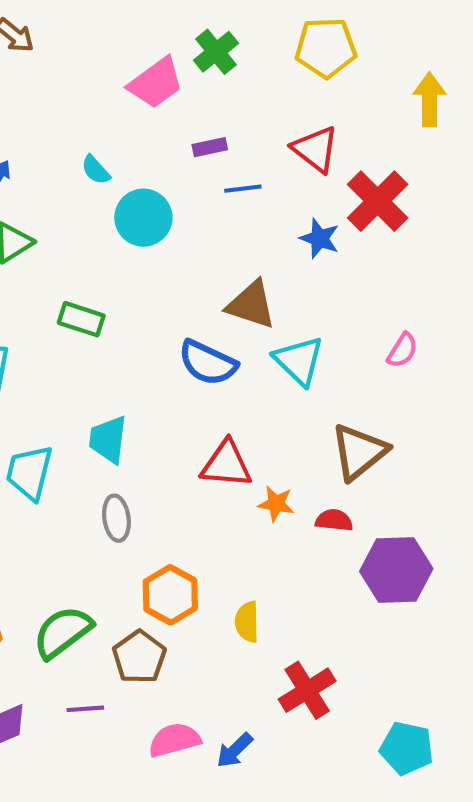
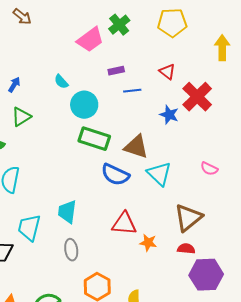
red triangle: (315, 149) -> (167, 72), size x0.7
green rectangle: (81, 319) -> (94, 139), moved, size x1.4
pink semicircle: (402, 350) -> (209, 169), turned 84
red semicircle: (334, 520) -> (186, 249), moved

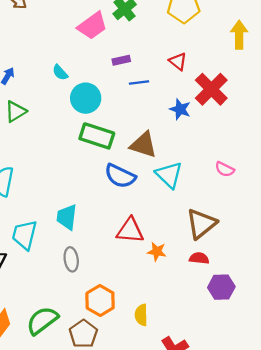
purple hexagon: (206, 275) -> (221, 287), size x0.7

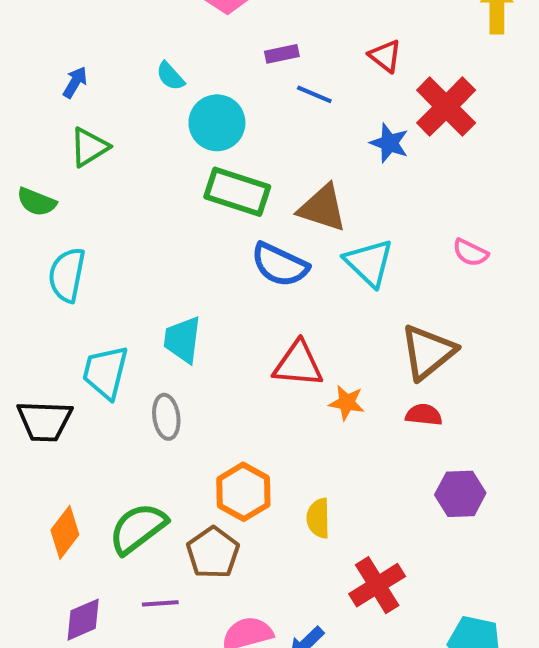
blue line: (139, 83) -> (314, 94), turned 30
gray ellipse: (71, 259) -> (166, 417), moved
purple hexagon: (221, 287) -> (460, 494), moved

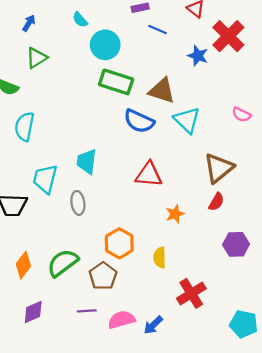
orange star: (347, 403) -> (175, 214), moved, turned -30
red semicircle: (424, 415) -> (216, 202), turned 114
purple line: (160, 603) -> (87, 311), moved

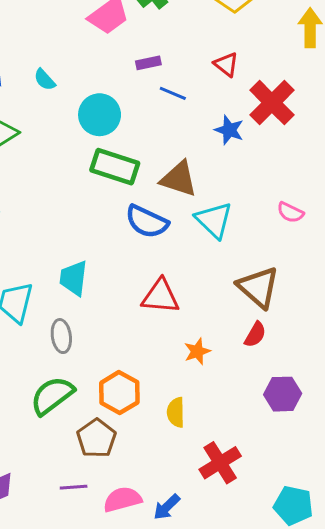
cyan semicircle: (80, 20) -> (45, 80), moved
brown triangle: (219, 168) -> (258, 287), turned -40
green semicircle: (63, 263) -> (52, 396), moved

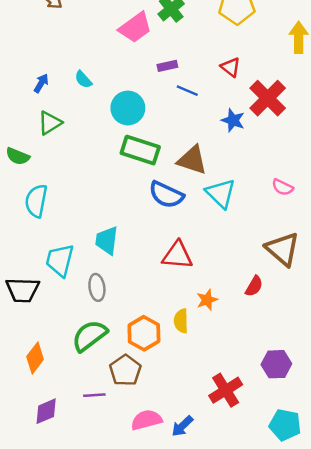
brown triangle: (258, 287) -> (283, 249), moved
purple hexagon: (283, 394) -> (276, 364), moved
yellow semicircle: (176, 412) -> (181, 321), moved
purple line: (74, 487) -> (94, 395), moved

